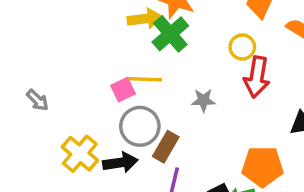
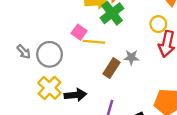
pink square: (123, 90) -> (79, 32), moved, turned -32
gray circle: (140, 126) -> (50, 54), moved
brown rectangle: (166, 147) -> (112, 68), moved

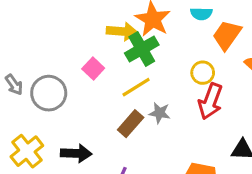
yellow line: (94, 42) -> (136, 87), moved, turned -45
yellow cross: (49, 88) -> (27, 151), moved

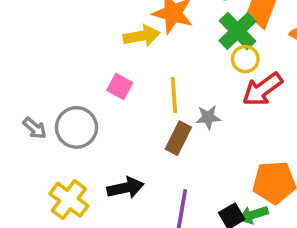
green cross: (142, 49) -> (238, 31), moved
yellow line: (136, 87) -> (174, 95), turned -48
red arrow: (210, 101) -> (262, 89), turned 48

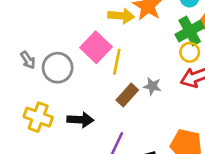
pink square: (120, 86) -> (96, 47), size x1.6
yellow line: (174, 95) -> (117, 62), moved
yellow cross: (69, 200) -> (38, 117), turned -32

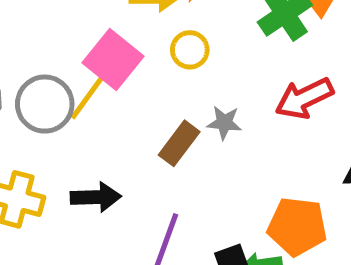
yellow circle: (190, 52) -> (190, 50), moved
yellow line: (117, 62) -> (87, 98), moved, turned 30

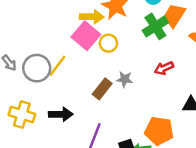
pink square: (113, 60) -> (86, 36), moved
red arrow: (304, 98) -> (164, 68), size x0.7

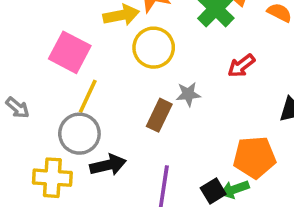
pink square: (86, 36) -> (70, 52), moved
yellow circle: (108, 43) -> (154, 48), size x1.5
gray circle: (37, 68) -> (79, 134), moved

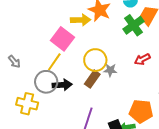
yellow circle: (154, 48) -> (95, 60), moved
pink square: (70, 52) -> (62, 39), moved
black arrow: (108, 165) -> (62, 85), moved

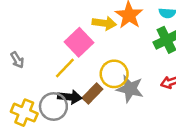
gray star: (110, 70) -> (130, 89), size x1.6
brown rectangle: (92, 79) -> (92, 93), moved
gray circle: (46, 82) -> (53, 107), moved

